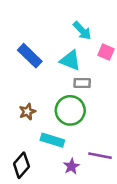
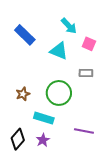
blue rectangle: (30, 56) -> (25, 35), moved
gray rectangle: (82, 83) -> (86, 73), moved
purple star: (71, 166) -> (43, 140), moved

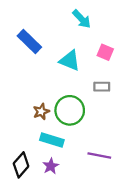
cyan arrow: (69, 26) -> (82, 19), moved
brown star: (23, 94) -> (41, 112), moved

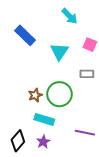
cyan triangle: (70, 61) -> (59, 52), turned 42

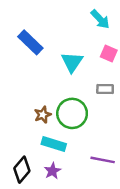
cyan arrow: (70, 16) -> (100, 19), moved

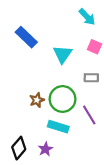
cyan rectangle: (54, 144) -> (58, 127), moved
purple line: (103, 160) -> (89, 115), moved, turned 48

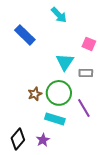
cyan arrow: (87, 17) -> (59, 15), moved
cyan triangle: (63, 54) -> (65, 62), moved

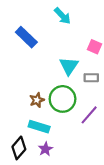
purple line: (84, 108) -> (89, 115), turned 72
cyan rectangle: (55, 119) -> (39, 127), moved

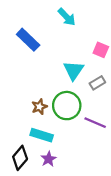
gray rectangle: (91, 78) -> (97, 83), turned -32
purple line: (89, 115) -> (95, 123), turned 72

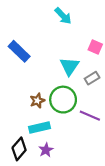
blue rectangle: (28, 40) -> (19, 51), moved
cyan rectangle: (42, 135) -> (39, 127), turned -30

